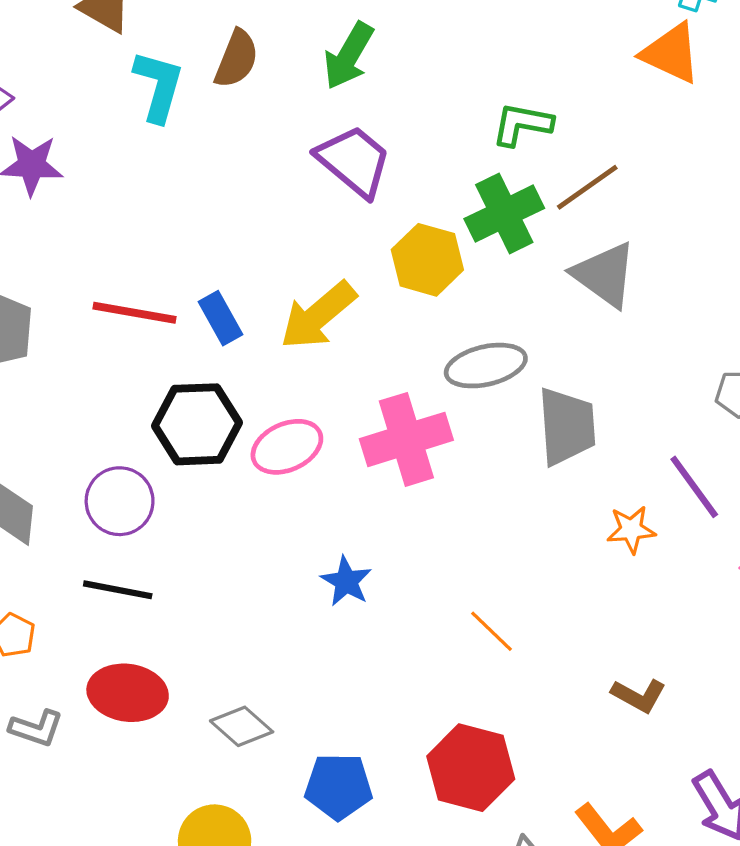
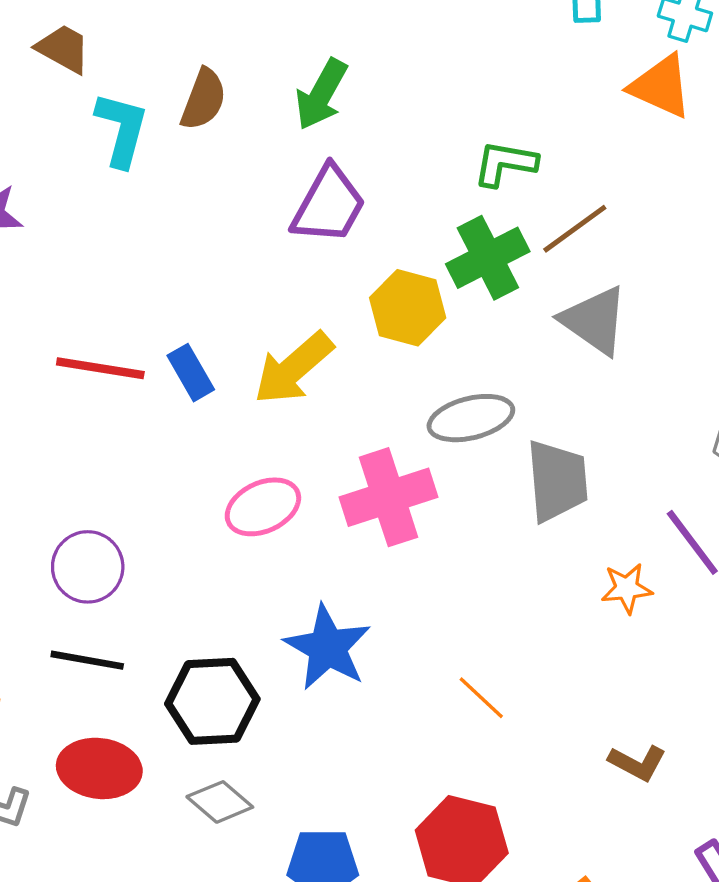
purple trapezoid: (354, 161) -> (329, 205), turned 80
black hexagon: (197, 424) -> (212, 701), moved
blue star: (346, 581) -> (328, 648), size x1.6

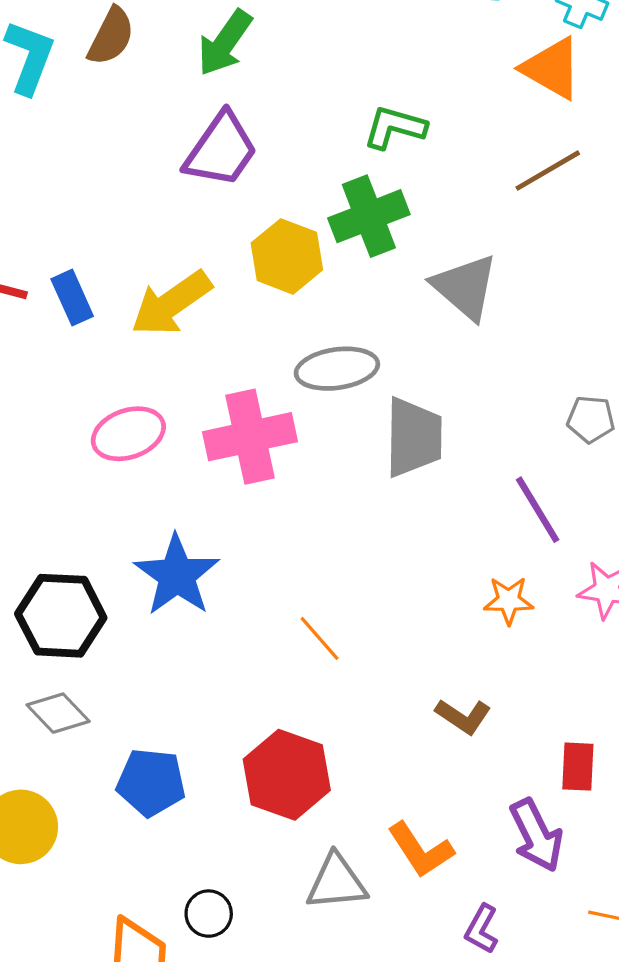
brown line: (575, 229) -> (548, 171), moved
orange star: (627, 588) -> (509, 600), moved

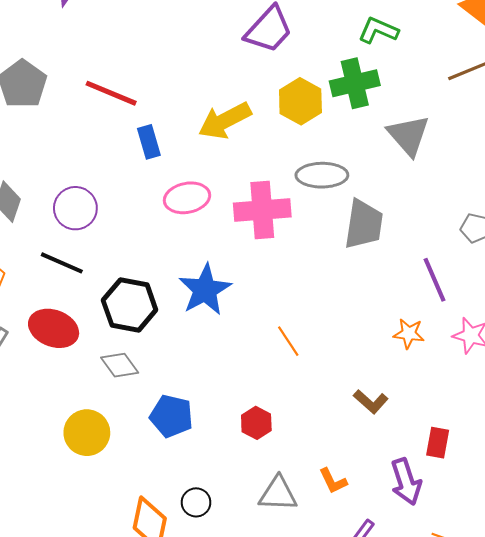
blue rectangle: (72, 298) -> (149, 142), moved
red hexagon: (287, 775) -> (256, 423), size x0.6
orange L-shape: (421, 850) -> (333, 481), size x0.7

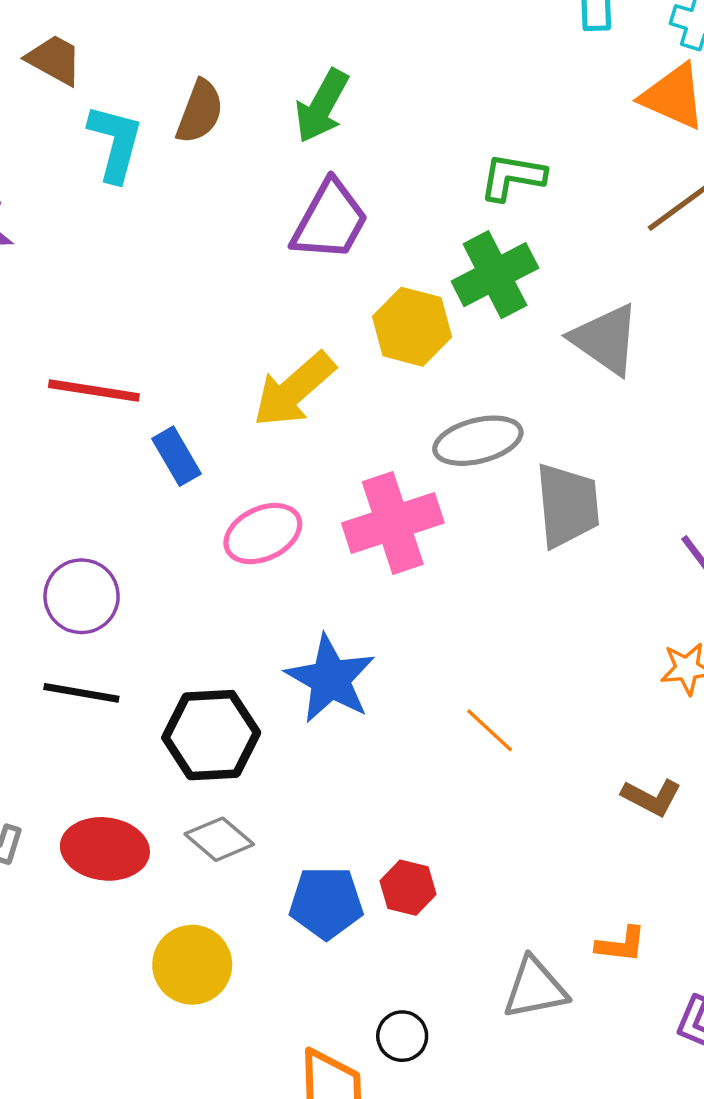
red ellipse: (54, 328) -> (105, 849), moved
red hexagon: (256, 423) -> (408, 888), moved
orange L-shape: (333, 481) -> (621, 944), turned -44

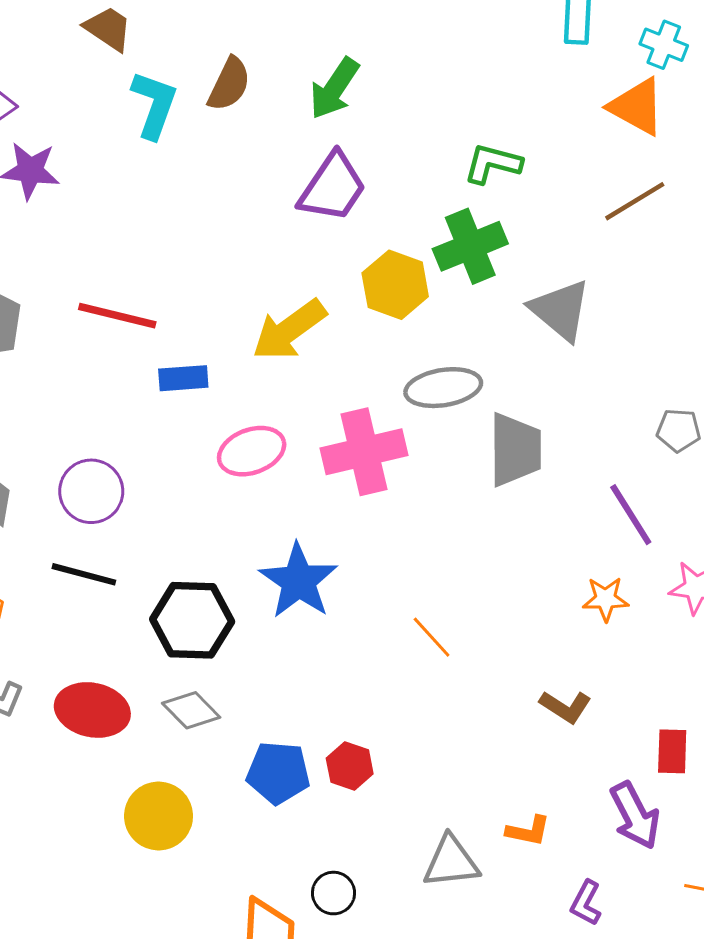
blue rectangle: (177, 456) -> (183, 378), turned -69

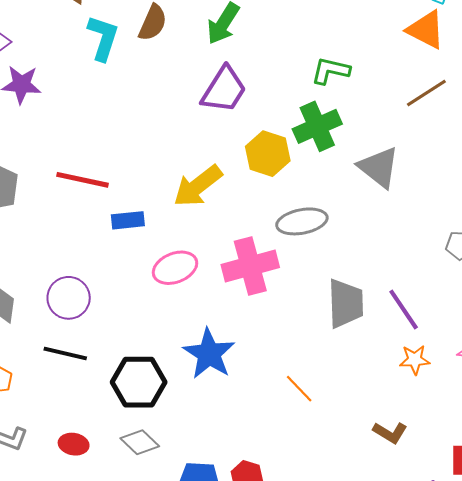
gray trapezoid: (515, 450) -> (346, 303), moved
purple line: (631, 515) -> (404, 309), moved
red ellipse: (92, 710) -> (74, 444), size x0.6

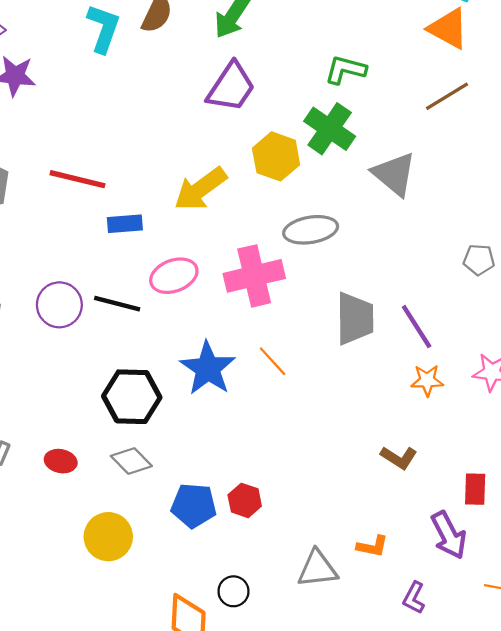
green cross: (317, 126) -> (330, 129), turned -33
black line: (65, 353) -> (117, 304), moved
orange line: (299, 389) -> (273, 361), moved

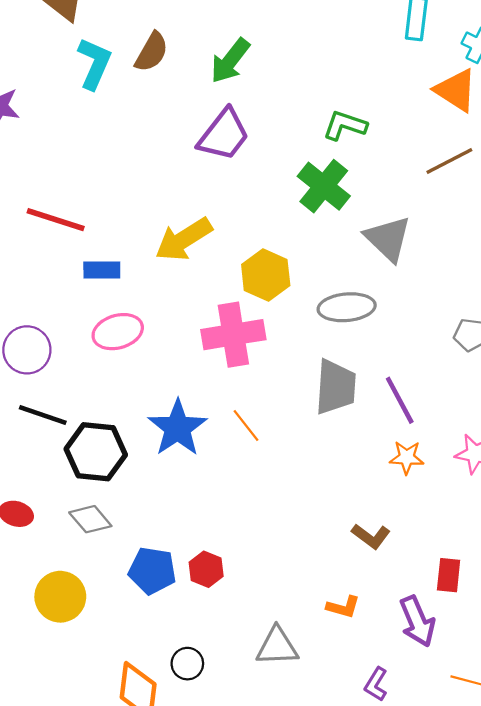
yellow hexagon: (276, 156) -> (266, 275), moved
gray ellipse: (311, 230) -> (347, 307), moved
pink ellipse: (174, 276) -> (118, 332), moved
black line: (117, 304) -> (43, 415), moved
orange L-shape: (372, 546) -> (343, 607), moved

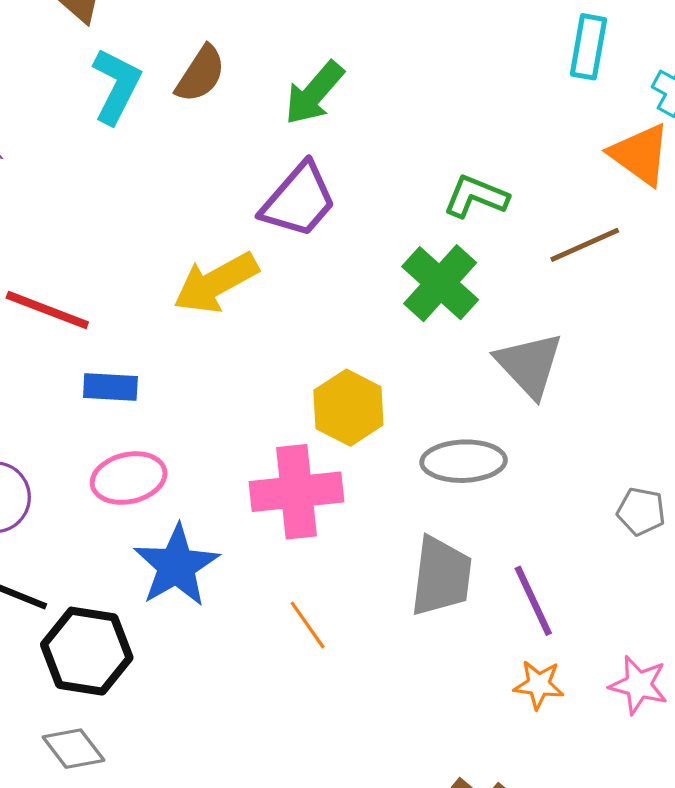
brown line: (449, 161) -> (585, 245), moved
yellow arrow: (184, 239) -> (216, 283), moved
blue star: (178, 428) -> (176, 566), moved

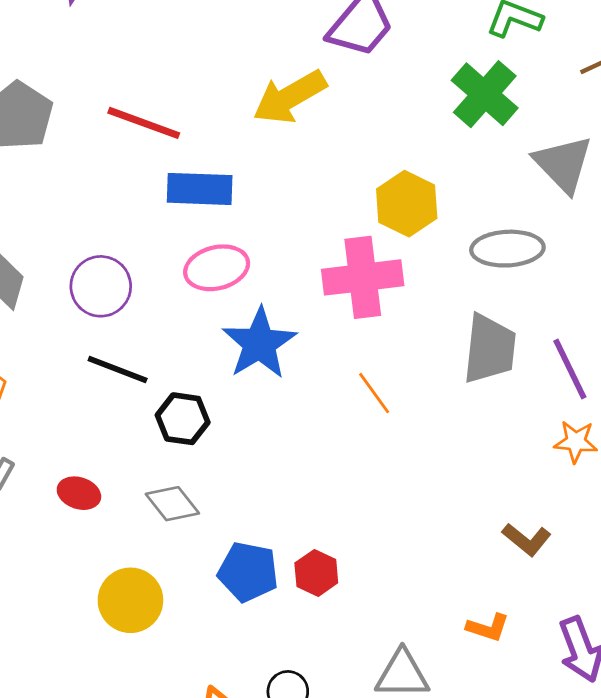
blue rectangle: (110, 387) -> (200, 189), size x1.4
black hexagon: (87, 651) -> (183, 419), size x0.7

